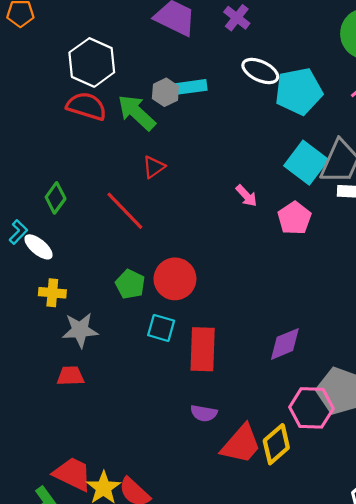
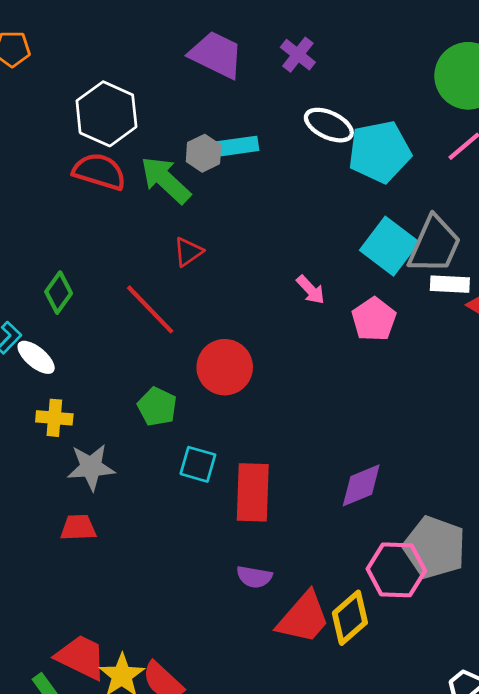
red circle: (175, 279) -> (225, 367), moved

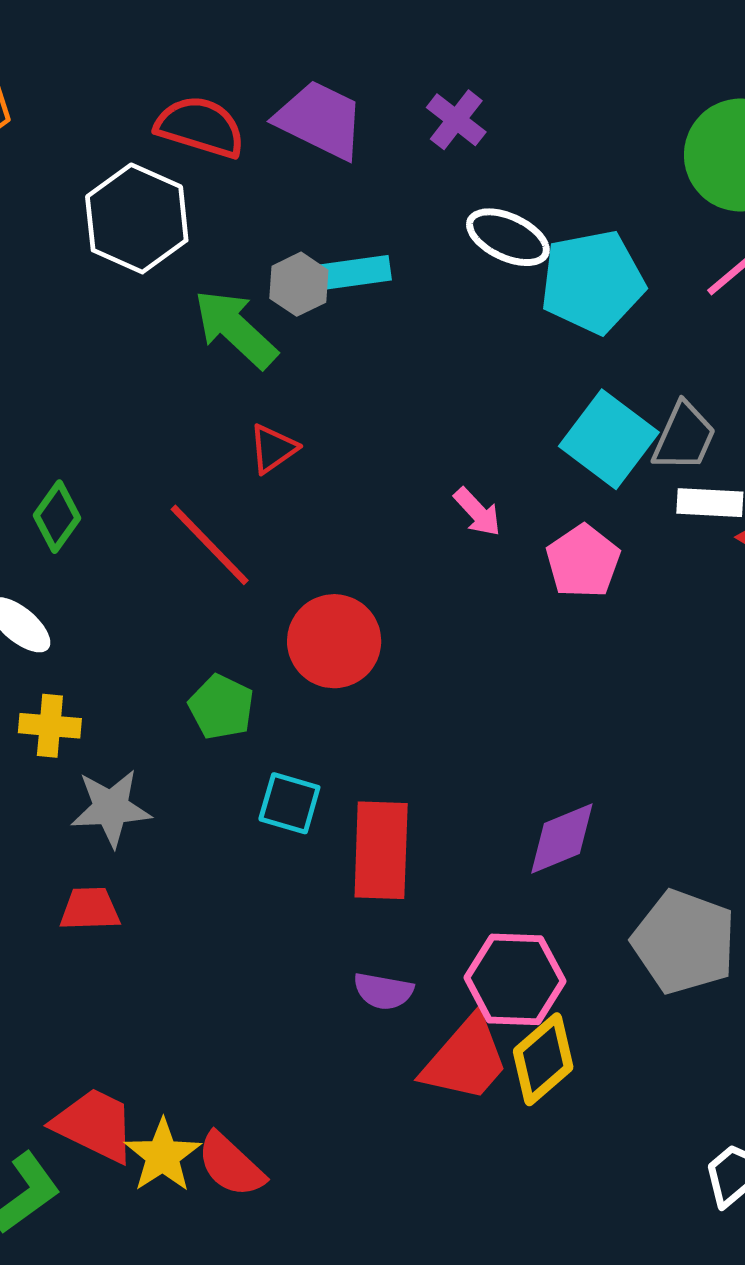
red semicircle: (99, 172) -> (200, 127), moved
gray trapezoid: (434, 245) -> (684, 437), size x0.7
pink hexagon: (396, 570) -> (515, 979), moved

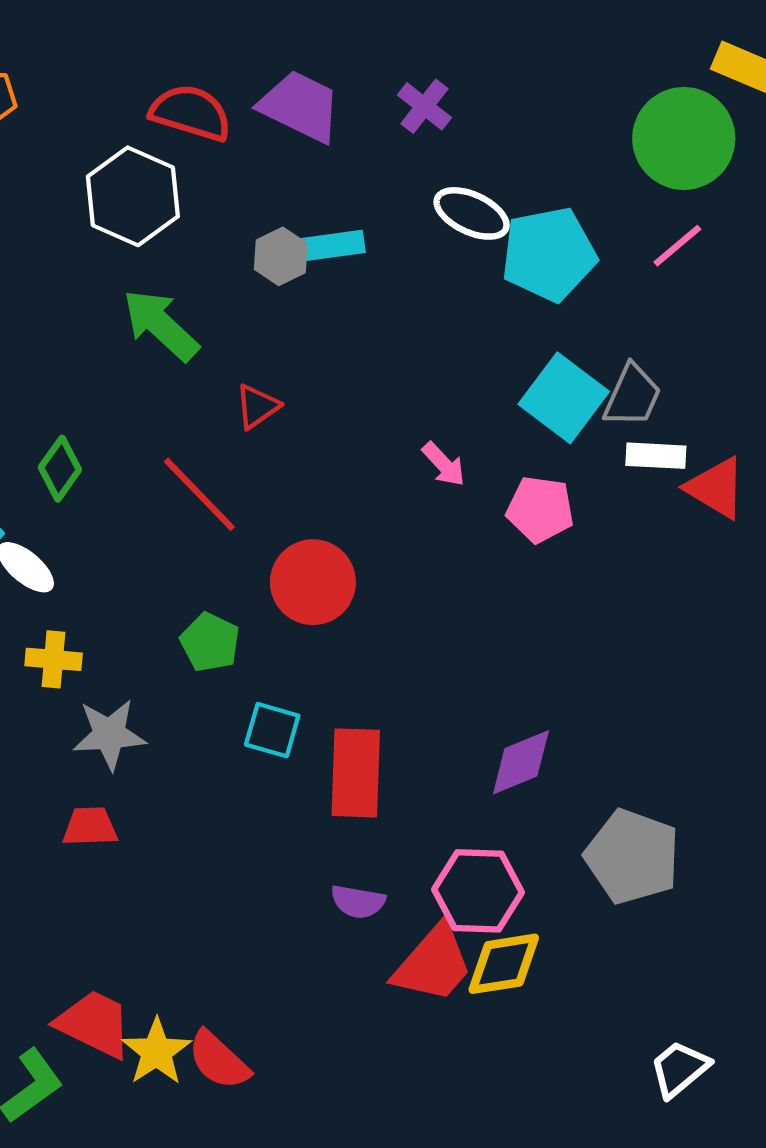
green arrow: (235, 329) -> (161, 325), moved
pink pentagon: (583, 561) -> (540, 509), turned -30
yellow diamond: (543, 1059) -> (504, 964), turned 32

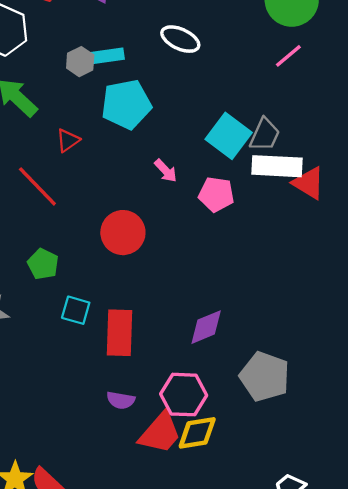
cyan pentagon: (549, 254) -> (126, 104), moved
white rectangle: (656, 456) -> (277, 166), size x1.6
red circle: (313, 582) -> (123, 233), moved

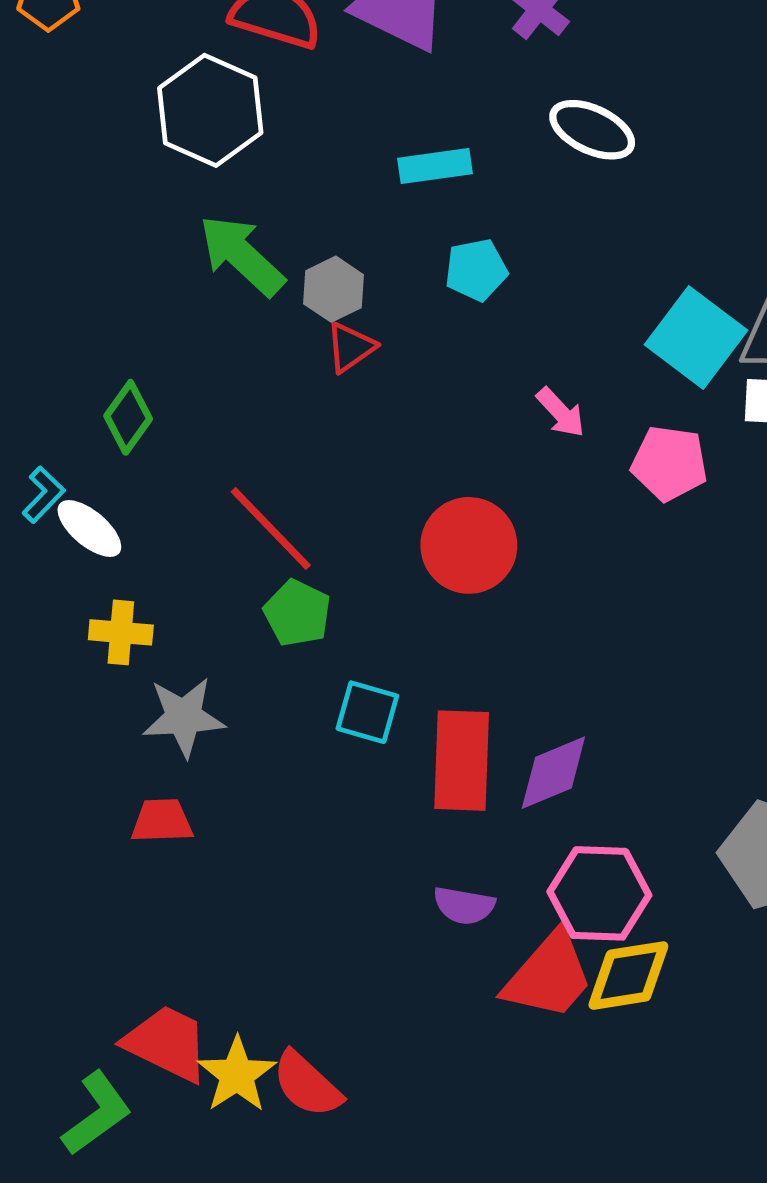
gray hexagon: (80, 62) -> (334, 289), moved
cyan pentagon: (126, 104) -> (476, 270), size x0.6
red line: (37, 186) -> (271, 528), moved
purple diamond: (206, 327) -> (553, 773), moved

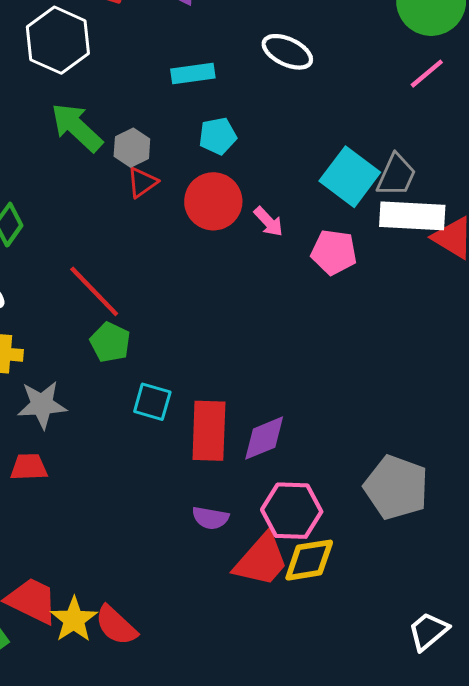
red circle: (469, 545) -> (213, 201), moved

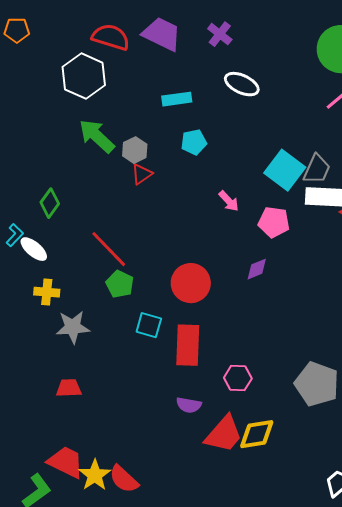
red circle: (213, 201) -> (191, 283), moved
purple diamond: (264, 438) -> (257, 269), moved, size x0.7
red trapezoid: (29, 467) -> (69, 388), moved
pink hexagon: (292, 511) -> (238, 378), moved, size x0.7

